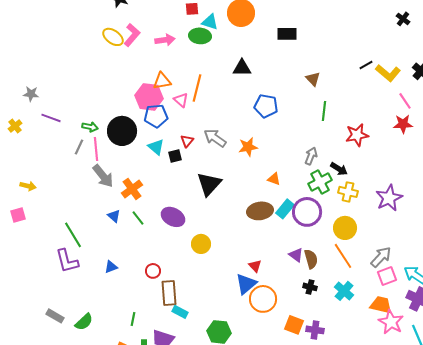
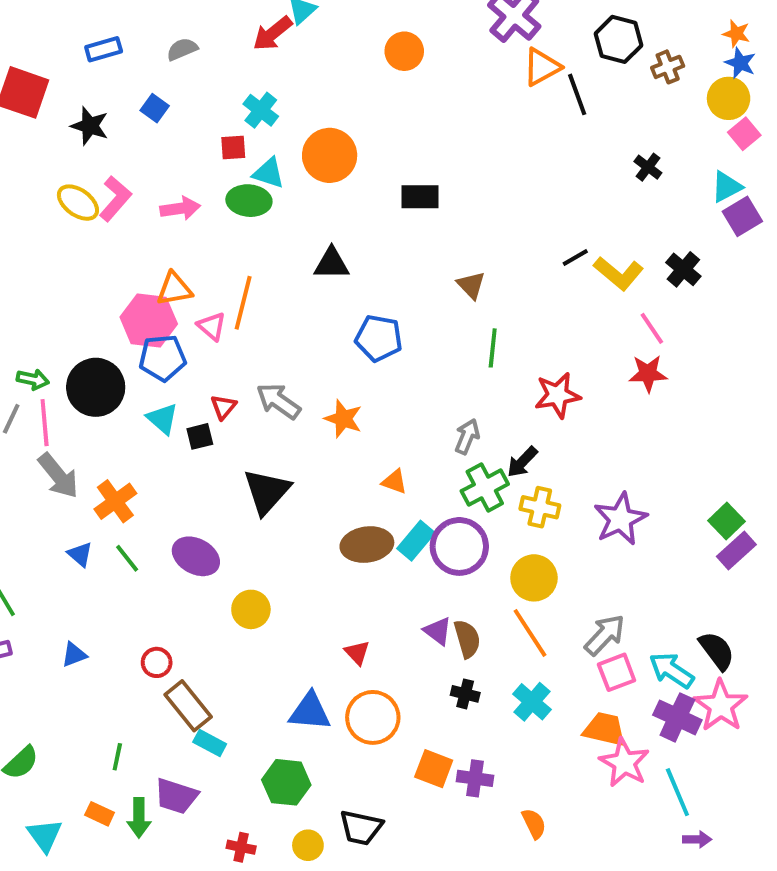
orange star: (248, 147) -> (343, 419), turned 30
black arrow: (339, 169) -> (522, 462), turned 102
blue triangle: (246, 284) -> (310, 712), moved, turned 45
brown rectangle: (169, 293) -> (188, 706), turned -35

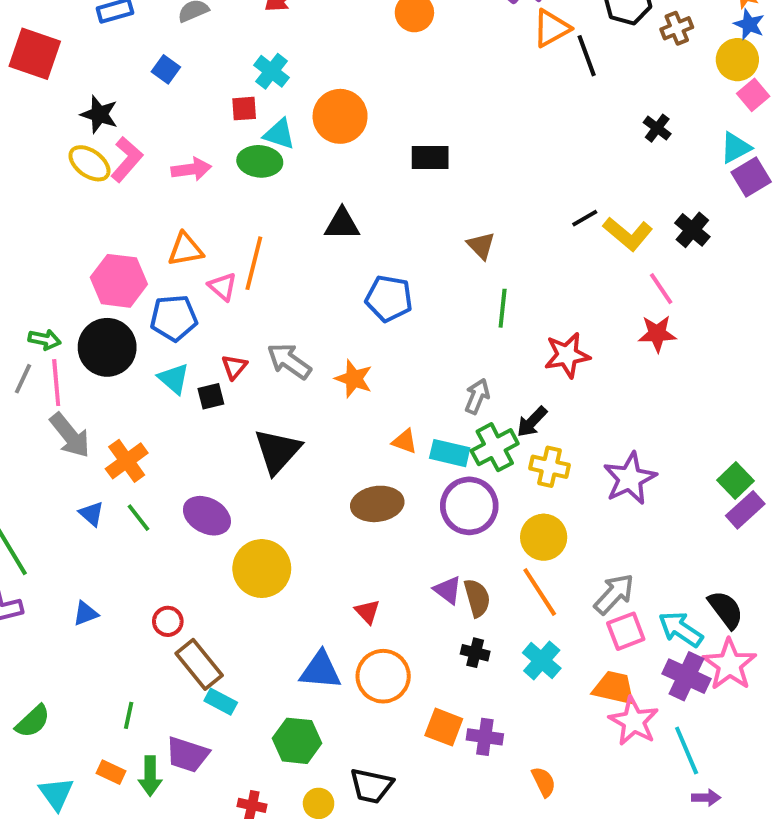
black star: (90, 126) -> (99, 114), moved
pink hexagon: (149, 320) -> (119, 281), moved
cyan rectangle: (416, 541) -> (450, 453), moved, turned 63
yellow circle: (251, 609) -> (262, 569), size x1.5

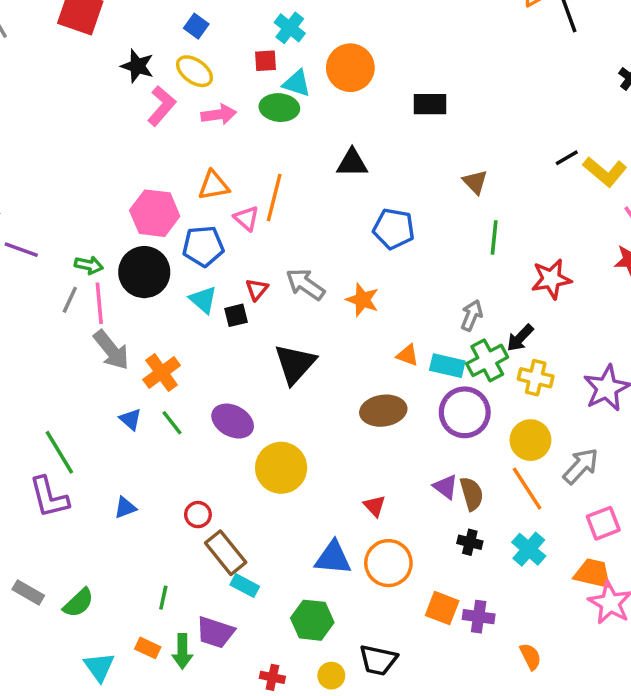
yellow ellipse: (90, 163) -> (194, 71), moved
gray arrow: (614, 594) -> (581, 466), moved

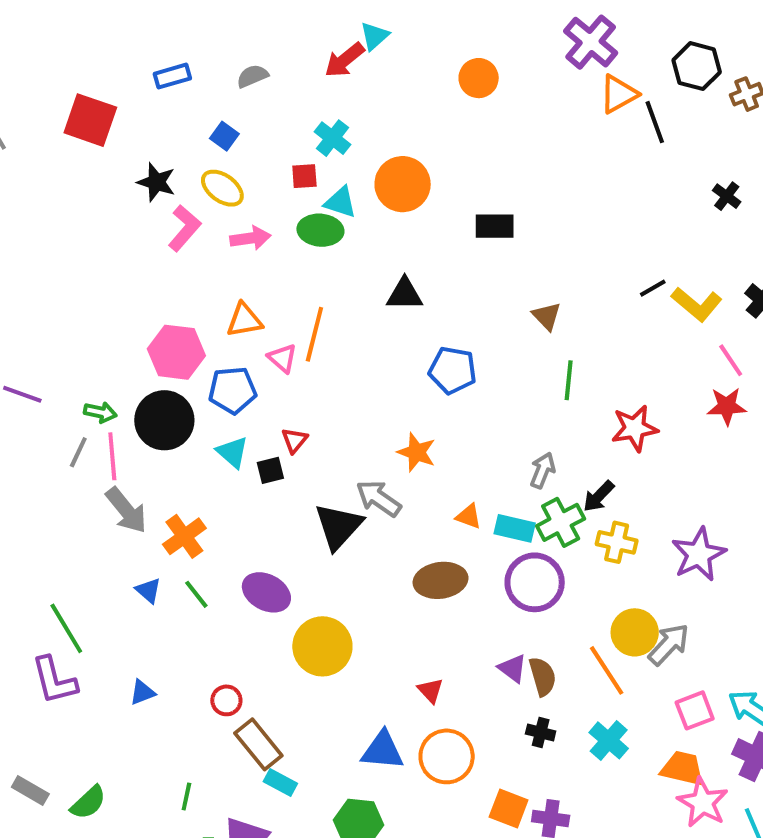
gray arrow: (305, 284) -> (378, 498), moved
yellow circle: (530, 440) -> (635, 632), moved

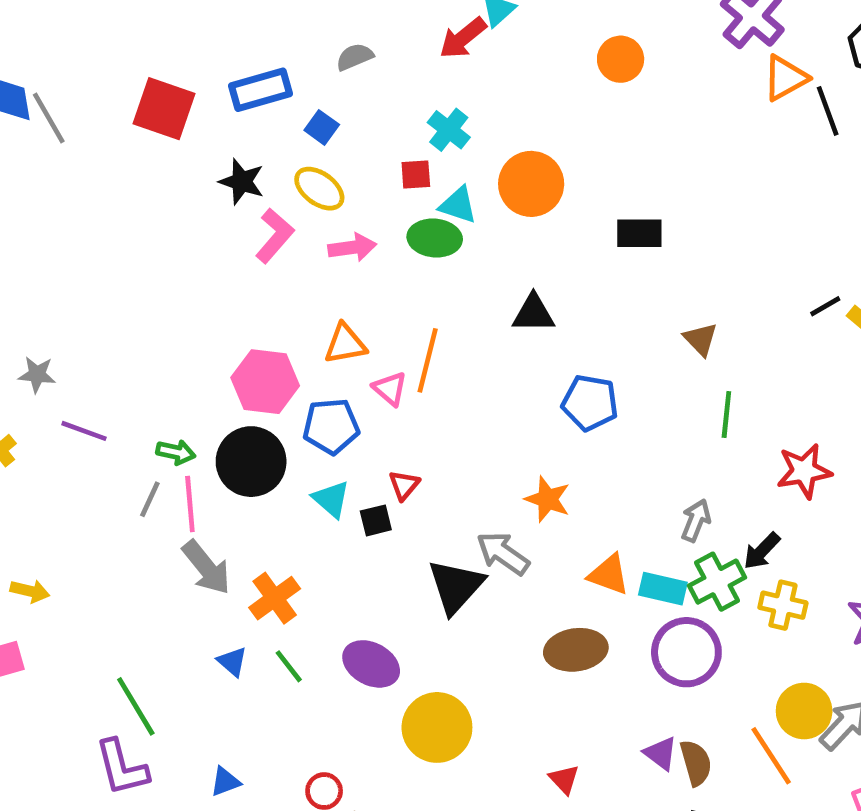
blue rectangle: (172, 76) -> (261, 90), moved, size x1.4
orange triangle: (469, 516) -> (609, 575), size x1.4

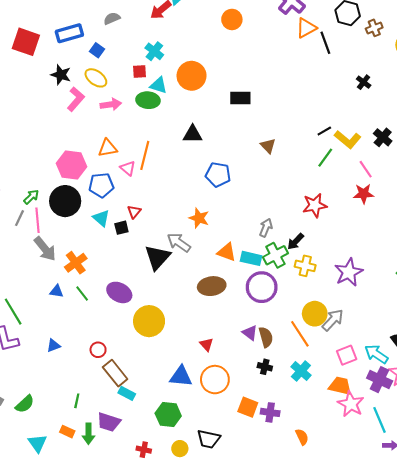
green line: (726, 415) -> (325, 158), moved, turned 30
green arrow: (176, 452) -> (31, 197), turned -56
blue triangle: (232, 662) -> (57, 291), turned -32

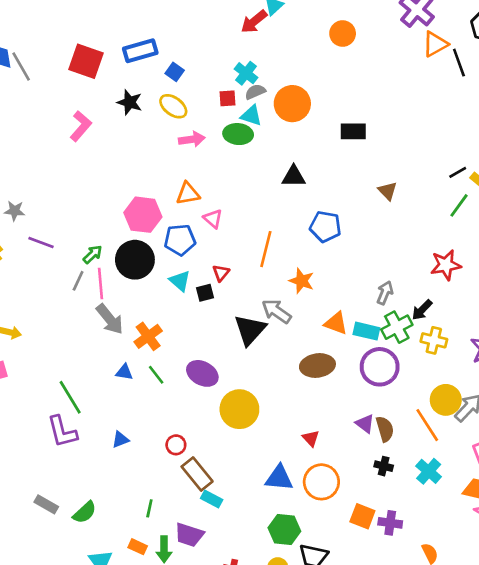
gray semicircle: (112, 18) -> (255, 92), moved
pink L-shape: (76, 99) -> (81, 126), moved
orange line: (145, 155) -> (266, 249), moved
green hexagon: (168, 415) -> (284, 530), moved

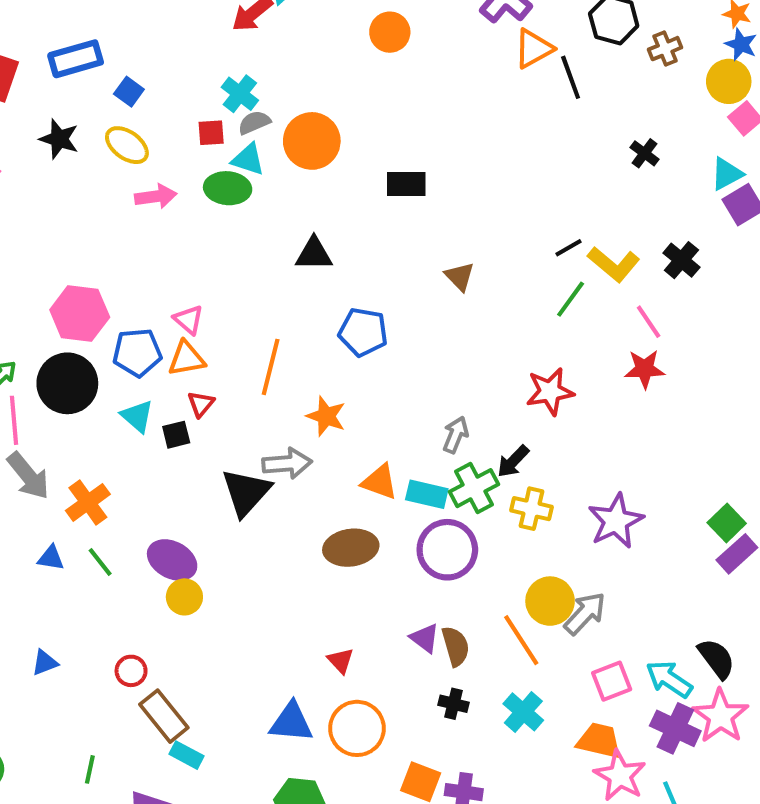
orange triangle: (188, 194) -> (186, 359), moved
gray arrow: (276, 311) -> (287, 463), turned 140
yellow circle: (239, 409) -> (184, 597), moved, size x0.6

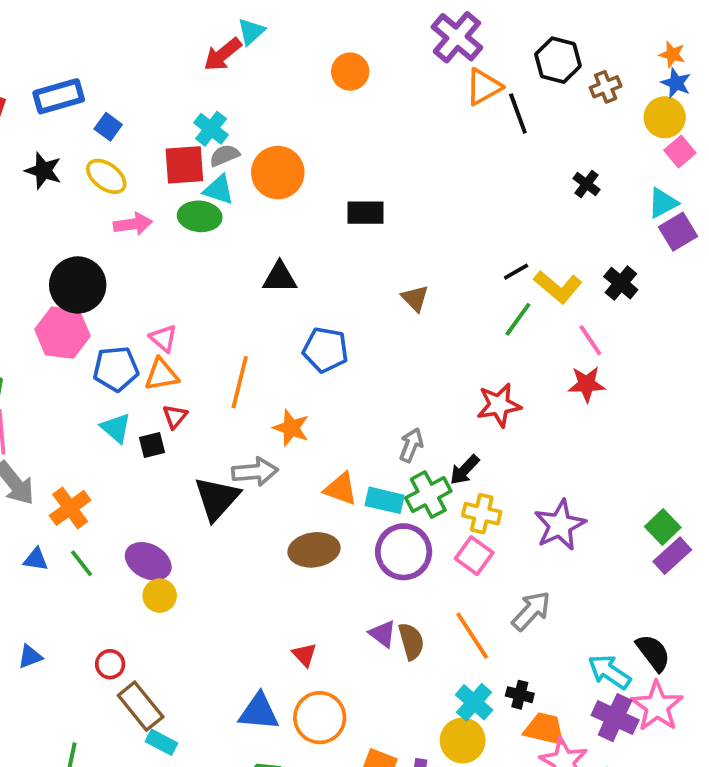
red square: (211, 133) -> (184, 165), size x1.6
black circle: (67, 383) -> (78, 285), moved
yellow circle: (550, 601) -> (463, 740), moved
pink square: (612, 681) -> (474, 556), moved, turned -33
black cross: (453, 704) -> (520, 695), moved

